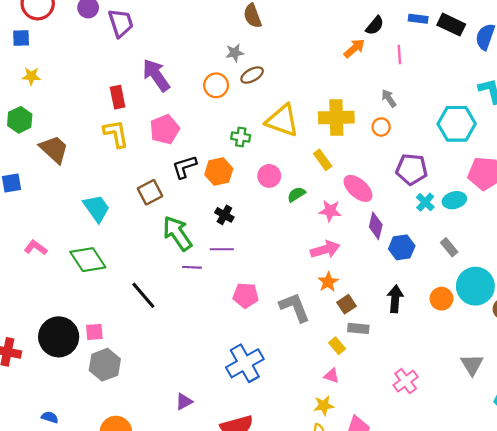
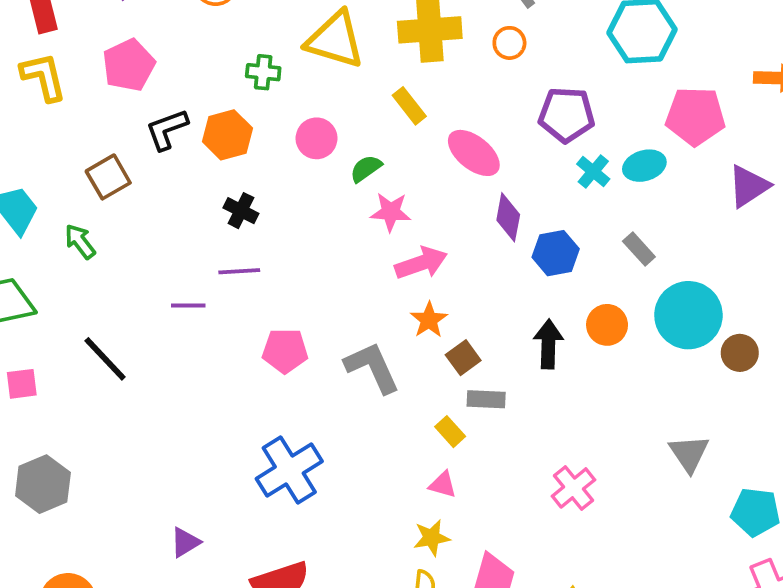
pink star: (330, 211) -> (391, 212), moved
green arrow: (177, 233) -> (80, 241), moved, size x0.6
orange circle: (441, 299) -> (607, 325), moved
pink square: (94, 332) -> (22, 384), moved

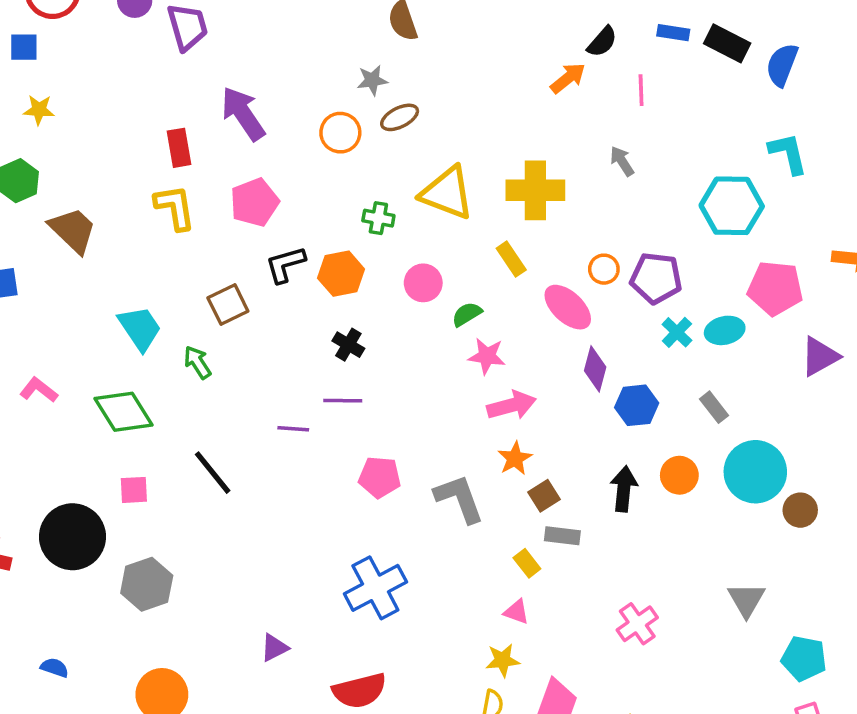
orange circle: (509, 43) -> (604, 269), moved

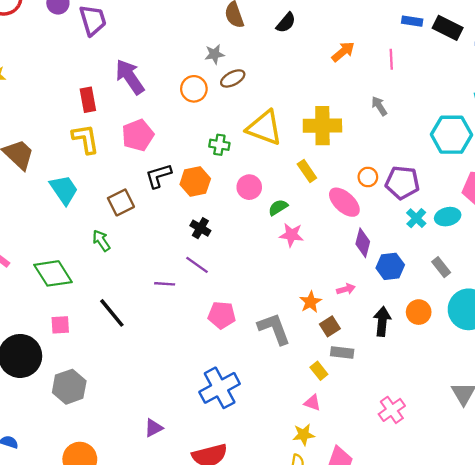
black semicircle: (602, 42) -> (286, 23), moved
cyan trapezoid: (140, 328) -> (64, 190), moved
purple line: (343, 401) -> (197, 265), turned 35
pink arrow: (512, 405) -> (346, 289), moved, size x0.6

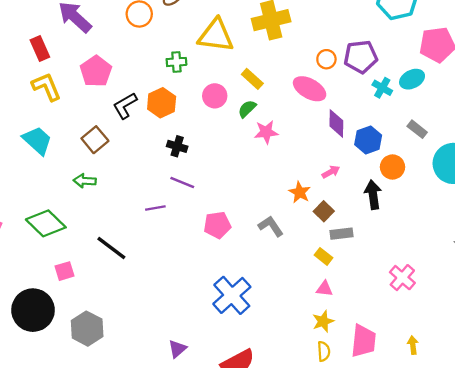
yellow rectangle: (307, 171) -> (252, 79), moved
green arrow: (101, 241) -> (85, 181), turned -40
orange circle: (419, 312) -> (392, 167), moved
gray L-shape: (274, 329) -> (271, 226), size x0.7

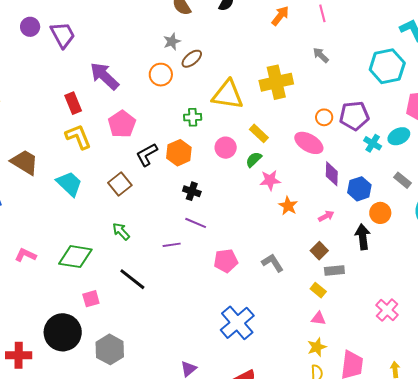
green arrow: (85, 181) -> (121, 231), moved, turned 42
orange star: (300, 192) -> (288, 206), moved
green diamond: (46, 223) -> (75, 257), turned -36

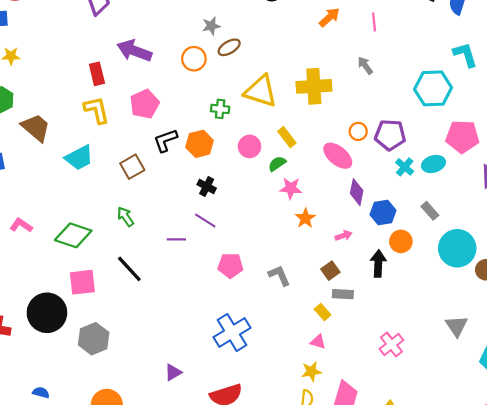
purple arrow: (104, 76) -> (134, 51), turned -32
cyan trapezoid: (69, 184) -> (79, 158), turned 100
pink square: (91, 299) -> (82, 282), size x1.5

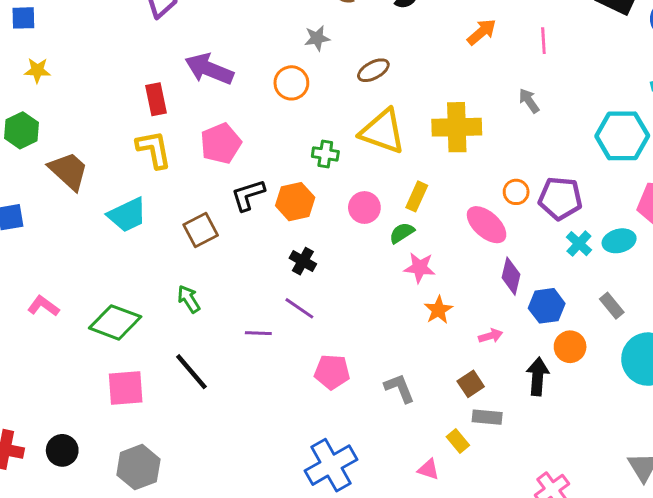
brown ellipse: (229, 47) -> (373, 70), moved
yellow rectangle: (287, 137) -> (417, 196), turned 60
black circle: (47, 313) -> (62, 450), moved, size x0.6
pink triangle: (318, 342) -> (428, 469), moved

